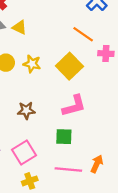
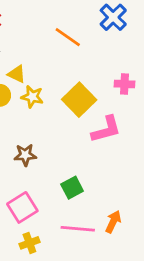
yellow triangle: (19, 27) -> (17, 74), moved
orange line: (83, 34) -> (68, 37), moved
pink L-shape: (74, 106) -> (106, 129), moved
green square: (64, 137) -> (72, 188), turned -30

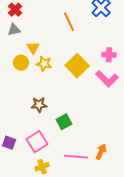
orange line: (68, 37) -> (69, 22), turned 30
yellow triangle: (17, 74) -> (33, 48), turned 32
pink L-shape: (106, 129) -> (107, 79), moved, turned 60
green square: (72, 188) -> (64, 122), moved

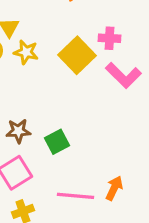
pink cross: (109, 55) -> (110, 38), moved
brown star: (39, 105) -> (18, 131), moved

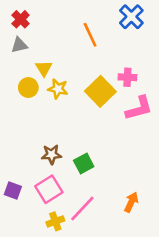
pink L-shape: (123, 75) -> (139, 108), turned -60
pink line: (76, 196) -> (82, 209), moved, turned -52

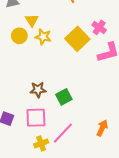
pink cross: (127, 77) -> (99, 27), turned 32
pink square: (49, 189) -> (36, 118), turned 30

